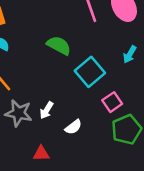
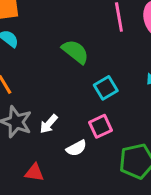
cyan square: (90, 72) -> (106, 88), size x0.7
pink square: (112, 102) -> (101, 126), moved

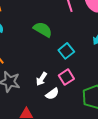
white arrow: (49, 124) -> (41, 79), moved

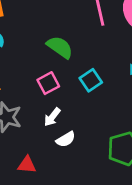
pink square: (66, 77) -> (48, 83), moved

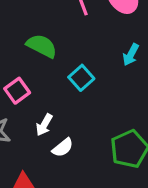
pink square: (48, 83) -> (17, 91), moved

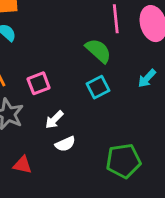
green semicircle: (42, 46) -> (98, 51), moved

